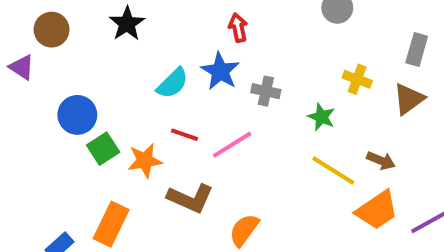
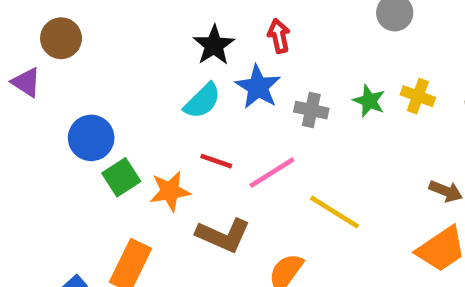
black star: (127, 24) -> (214, 45), moved
green star: (321, 117) -> (369, 101), moved
yellow line: (333, 170) -> (334, 212), moved

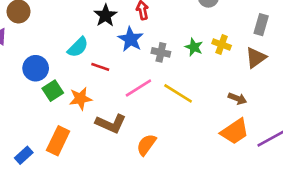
cyan semicircle: (202, 101) -> (78, 47), moved
red line: (216, 161) -> (100, 67), moved
yellow line: (334, 212) -> (178, 93), moved

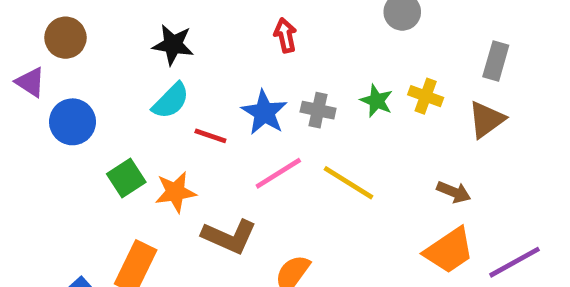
black star: (106, 15) -> (173, 45), moved, turned -30
blue star: (131, 39) -> (264, 112), moved
blue circle: (36, 68) -> (72, 122), moved

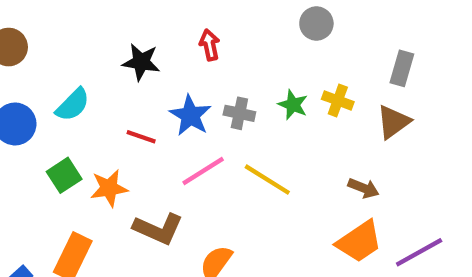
black star: (173, 45) -> (141, 62), moved
cyan semicircle: (171, 101) -> (73, 105), moved

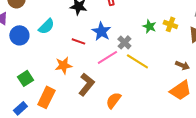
gray cross: (239, 113) -> (124, 42), moved, turned 32
green square: (64, 175) -> (25, 78), moved
brown L-shape: (158, 229) -> (86, 84), turned -75

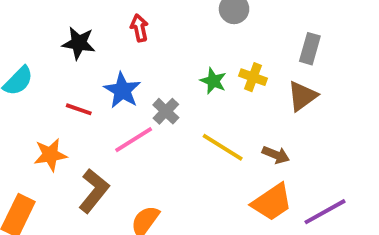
yellow line: (137, 61) -> (223, 147), moved

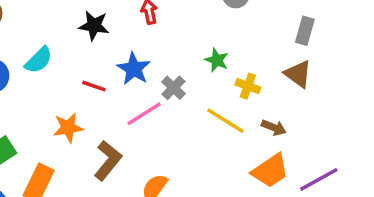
yellow cross: (253, 77) -> (248, 86), moved
brown triangle: (302, 96) -> (298, 74), turned -48

